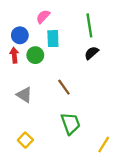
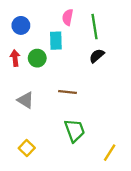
pink semicircle: (43, 17) -> (68, 17), moved, turned -32
blue circle: (20, 35) -> (21, 25), moved
brown line: (64, 87) -> (68, 92), turned -49

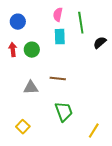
cyan rectangle: (56, 41) -> (60, 37), moved
black semicircle: (97, 56) -> (100, 43), moved
gray triangle: (26, 100) -> (31, 88), moved, turned -35

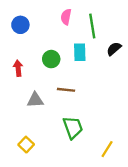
cyan rectangle: (60, 37) -> (80, 52), moved
red arrow: (13, 50) -> (18, 68), moved
green circle: (32, 50) -> (51, 59), moved

